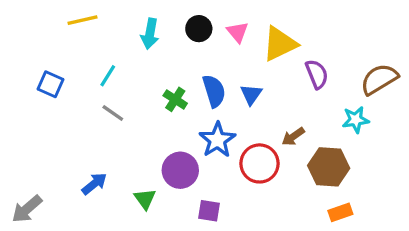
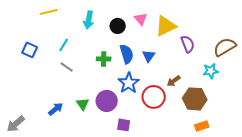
black circle: (199, 29) -> (118, 26), moved
green cross: (175, 99) -> (104, 59), turned -32
green triangle: (145, 199) -> (83, 104), moved

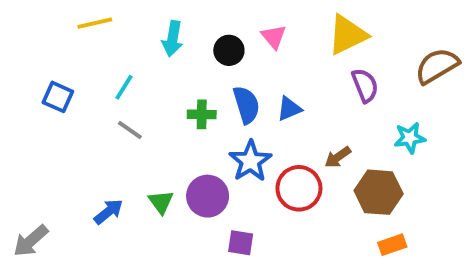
yellow triangle: (166, 26) -> (348, 35), moved
brown semicircle: (225, 47) -> (437, 66), moved
blue triangle: (149, 56) -> (289, 109), turned 32

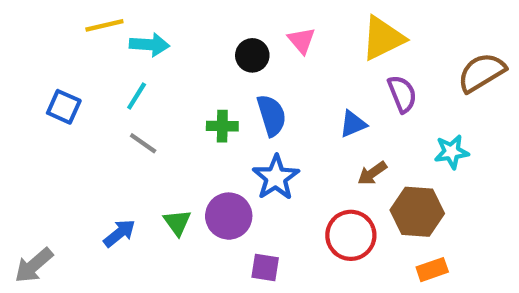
cyan arrow: (173, 39) -> (149, 45), moved, turned -96
blue triangle: (289, 109) -> (353, 124), moved
red circle: (299, 188) -> (351, 235), moved

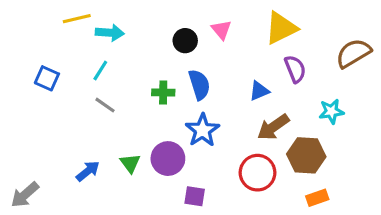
brown arrow: (372, 173) -> (273, 127), size x1.5

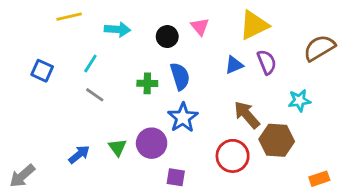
cyan arrow: (110, 33) -> (117, 29), moved
blue triangle: (259, 91) -> (234, 65), moved
brown arrow: (273, 127) -> (247, 115), turned 84
orange rectangle: (317, 198) -> (319, 179), moved

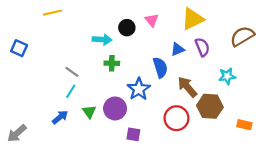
cyan arrow: (117, 29) -> (102, 39), moved
cyan line: (90, 64) -> (71, 91), moved
blue square: (42, 71) -> (19, 48), moved
blue semicircle: (180, 76) -> (160, 68), moved
orange rectangle: (319, 179) -> (244, 125), moved, turned 32

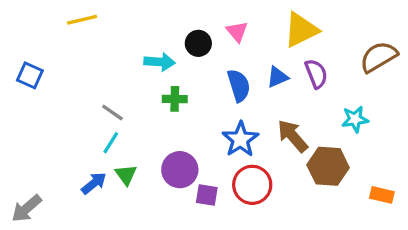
blue semicircle: (160, 68) -> (239, 85), moved
blue star: (139, 89) -> (240, 139), moved
green triangle: (89, 112) -> (126, 175), moved
red circle: (176, 118) -> (252, 185), moved
purple square: (133, 134) -> (207, 195), moved

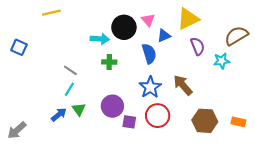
black circle: (198, 43) -> (124, 27), size x1.5
blue triangle: (277, 77) -> (164, 36), moved
cyan star: (355, 119) -> (222, 61), moved
brown hexagon: (328, 166) -> (205, 121), moved

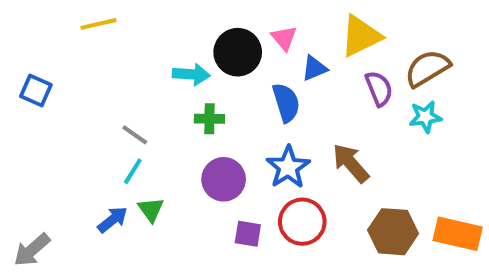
brown semicircle: (236, 36) -> (427, 68), moved
purple circle: (112, 106) -> (224, 179), moved
orange rectangle: (238, 122) -> (458, 234), size x1.6

